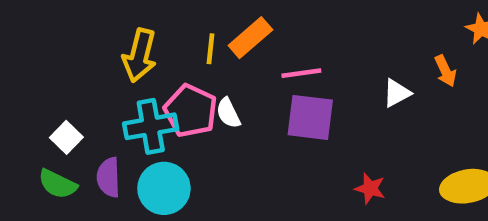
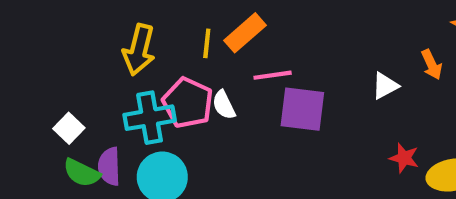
pink line: (301, 73) -> (273, 75), moved
green semicircle: (58, 184) -> (82, 173), moved
red star: (370, 188) -> (404, 158), moved

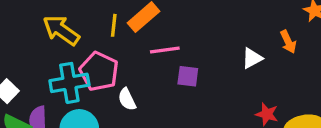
yellow arrow: (139, 50) -> (61, 30), turned 111
white semicircle: (224, 105) -> (127, 99), moved
purple square: (302, 109) -> (188, 76), size x0.6

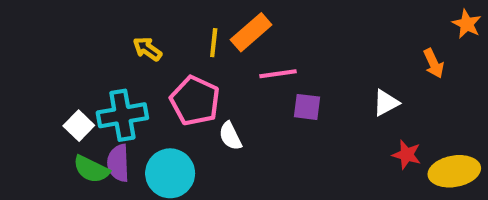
yellow arrow: (61, 30) -> (147, 49), size x0.6
white triangle: (252, 58) -> (386, 103), moved
cyan cross: (69, 83) -> (122, 115), moved

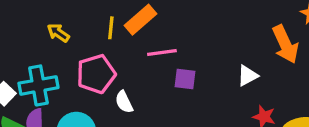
orange arrow: (434, 63) -> (285, 44), size x1.6
pink pentagon: (195, 101) -> (96, 74), turned 30

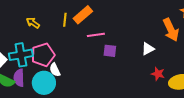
pink pentagon: (96, 74) -> (43, 55), moved
white semicircle: (124, 102) -> (55, 70), moved

